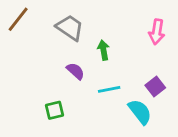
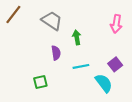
purple semicircle: (75, 71) -> (56, 53), turned 40

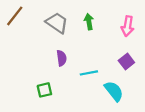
green arrow: (77, 37) -> (89, 22), moved
purple square: (115, 64) -> (126, 62), moved

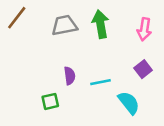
green arrow: (89, 22) -> (100, 24), size x1.5
gray trapezoid: (57, 23) -> (64, 25), turned -45
purple semicircle: (62, 58) -> (70, 76), moved

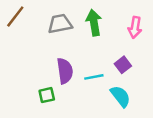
purple square: (143, 69) -> (123, 65), moved
purple semicircle: (70, 76) -> (65, 71), size x1.5

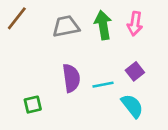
pink arrow: (135, 27) -> (135, 24), moved
green square: (47, 95) -> (33, 105), moved

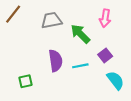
green arrow: (103, 25) -> (80, 34), moved, turned -35
cyan semicircle: (132, 106) -> (115, 80), moved

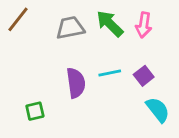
green arrow: (80, 34) -> (110, 24), moved
cyan line: (80, 66) -> (110, 73), moved

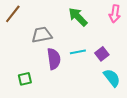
pink arrow: (144, 25) -> (115, 14), moved
gray trapezoid: (70, 28) -> (42, 35), moved

